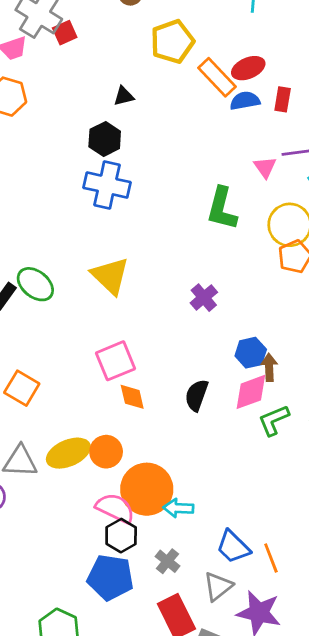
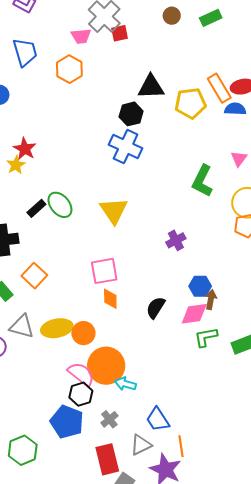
yellow pentagon: (172, 42) -> (191, 103), moved
black triangle: (124, 96) -> (151, 87), size x1.8
orange line: (271, 558) -> (181, 446), moved

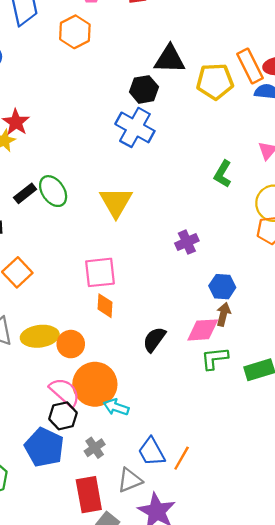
green L-shape: (202, 181) -> (223, 174), size x0.7
blue hexagon: (200, 286) -> (222, 287), moved
black semicircle: (156, 308) -> (154, 339), moved
orange line: (181, 446) -> (182, 458), moved, turned 35

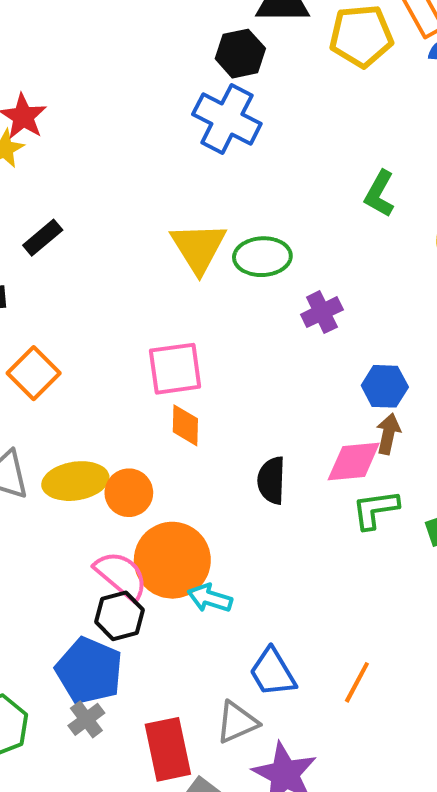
green ellipse: (53, 191) -> (262, 257), moved, turned -56
black semicircle: (154, 339) -> (271, 480), turned -32
gray cross: (95, 448) -> (86, 719), moved
orange line: (182, 458) -> (357, 682), moved

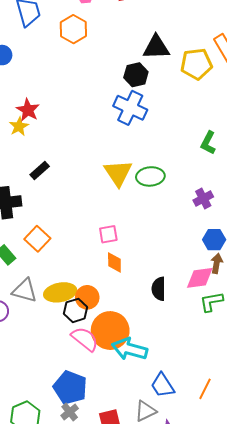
purple cross: (322, 312) -> (203, 199), moved
pink square: (175, 369) -> (108, 234), size x0.7
cyan arrow: (210, 598) -> (130, 349), size x1.6
black hexagon: (119, 616) -> (76, 310), moved

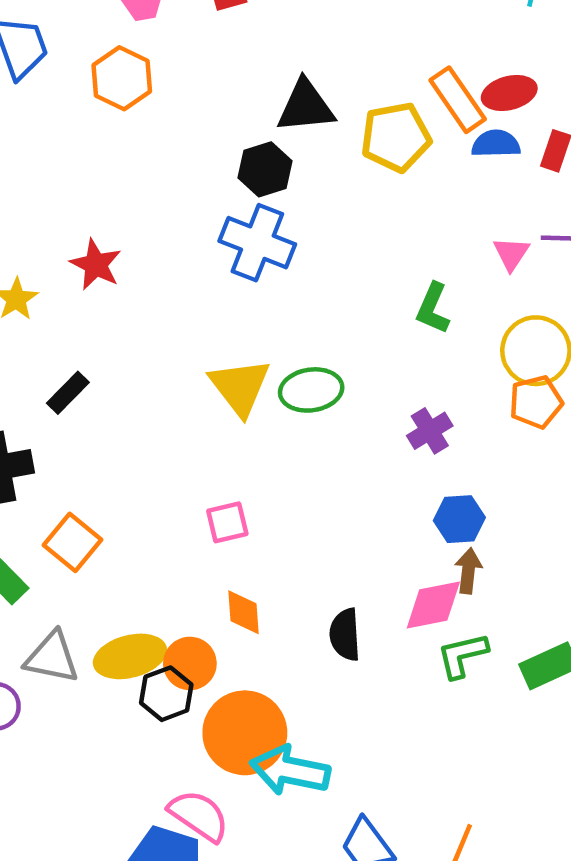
red star: (28, 110) -> (96, 265), moved
orange diamond: (114, 263) -> (243, 612), moved
pink semicircle: (85, 339) -> (199, 816), moved

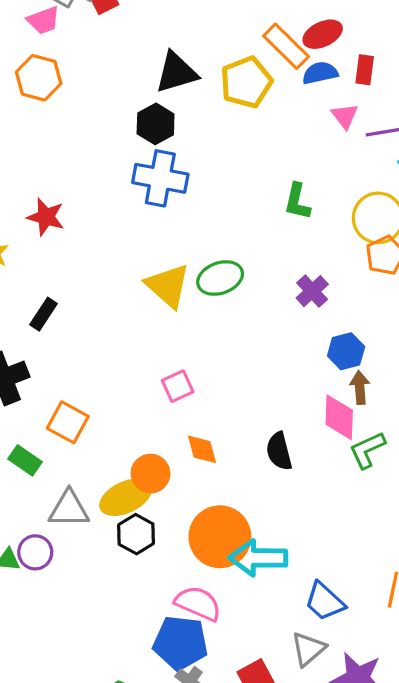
pink triangle: (511, 254) -> (345, 116), moved
pink diamond: (433, 605) -> (339, 417), turned -66
orange circle: (190, 663) -> (150, 474), moved
black hexagon: (166, 694) -> (136, 534), moved

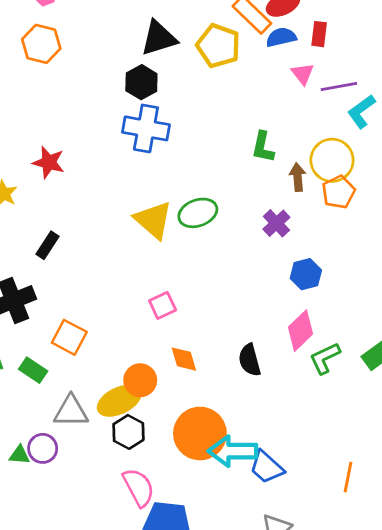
yellow pentagon: (246, 82) -> (218, 46), turned -30
brown arrow: (360, 388) -> (298, 177), moved
pink diamond: (339, 417) -> (301, 331), turned 45
blue trapezoid: (325, 601) -> (267, 467), moved
pink semicircle: (198, 603) -> (139, 487), moved, turned 39

